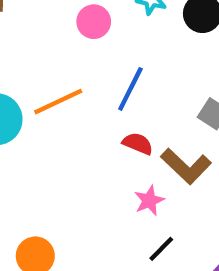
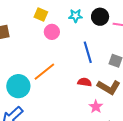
blue line: (130, 89) -> (88, 52), moved, turned -30

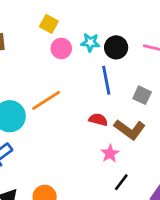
cyan star: (76, 16) -> (90, 42), moved
black circle: (100, 17) -> (116, 47), moved

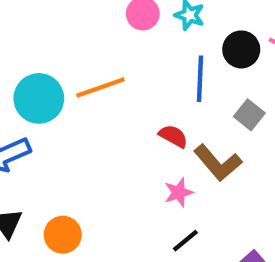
black circle: (116, 47) -> (241, 49), moved

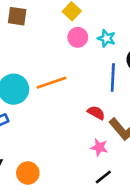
pink star: (179, 192) -> (99, 147), turned 30

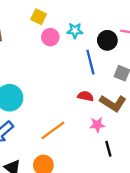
orange line: (51, 83) -> (53, 130), moved
black line: (103, 177) -> (108, 149), turned -49

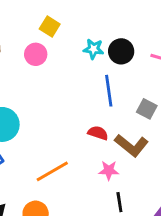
pink circle: (50, 37) -> (36, 54), moved
black circle: (107, 40) -> (121, 51), moved

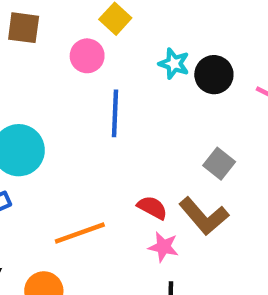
blue line: (109, 91) -> (115, 113), moved
gray square: (147, 109) -> (219, 164), moved
red semicircle: (98, 133) -> (152, 208), moved

